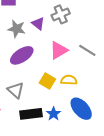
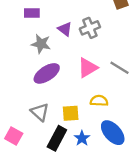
purple triangle: (38, 24) -> (65, 29), moved
yellow square: (47, 81) -> (71, 113), moved, turned -35
black rectangle: (31, 114) -> (57, 138), turned -55

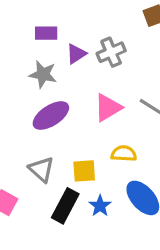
purple rectangle: (32, 13) -> (46, 33), moved
purple triangle: (65, 29) -> (76, 54), turned 49

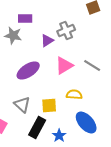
purple triangle: (76, 54) -> (47, 40), moved
gray star: (43, 74) -> (13, 36), moved
blue star: (100, 206) -> (59, 136), moved

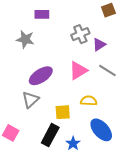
purple rectangle: (25, 18) -> (42, 14), moved
purple triangle: (47, 40) -> (99, 45), moved
gray triangle: (22, 104) -> (30, 100), moved, turned 36

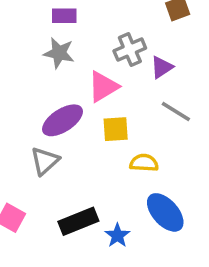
gray star: (25, 39) -> (59, 53), moved
pink triangle: (78, 71) -> (103, 87), moved
yellow square: (63, 112) -> (116, 129), moved
black rectangle: (50, 135) -> (78, 221), turned 40

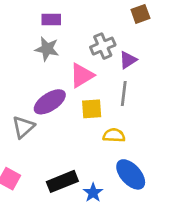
gray line: (176, 111) -> (124, 93), moved, turned 65
gray triangle: (45, 161) -> (23, 127), moved

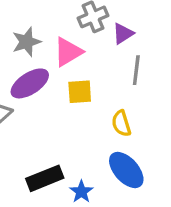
gray star: (47, 49) -> (26, 42), moved, turned -30
gray line: (124, 93) -> (136, 70), moved
yellow semicircle: (114, 135) -> (121, 123), moved, turned -110

